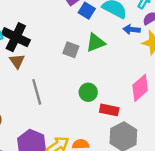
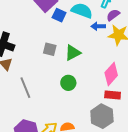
green triangle: (96, 43) -> (73, 53), moved
red rectangle: (109, 110) -> (113, 95), moved

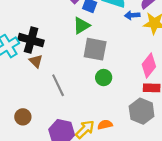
gray square: (50, 49) -> (95, 49), moved, size x1.6
green triangle: (73, 53) -> (81, 26), moved

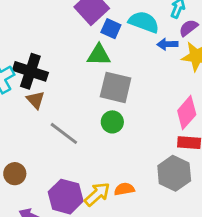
green triangle: (81, 26) -> (99, 55), turned 30
green circle: (104, 78) -> (112, 122), moved
gray line: (58, 85) -> (64, 133), turned -30

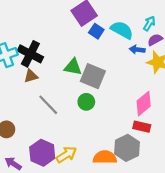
green triangle: (99, 55) -> (73, 67), moved
brown triangle: (36, 100) -> (31, 76), turned 48
orange semicircle: (124, 189) -> (105, 157), moved, size x1.5

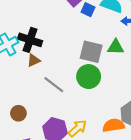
green triangle: (73, 67) -> (116, 47), moved
green circle: (86, 102) -> (89, 77), size x1.5

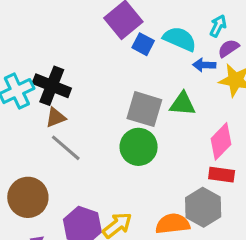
gray line: (54, 85) -> (66, 148), moved
brown circle: (18, 113) -> (28, 197), size x1.6

